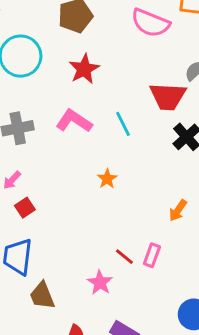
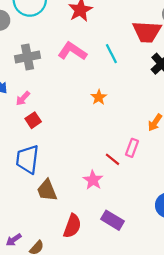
pink rectangle: (152, 255) -> (132, 148), moved

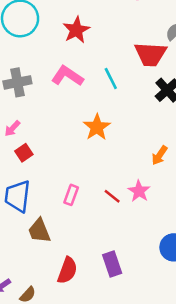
orange star: (99, 97) -> (97, 127), size x1.5
pink rectangle: (132, 148) -> (71, 195), moved
pink star: (93, 180) -> (139, 191), moved
purple rectangle: (112, 220) -> (112, 264), turned 40

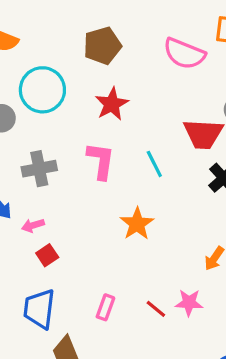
pink L-shape: (67, 76) -> (101, 161), turned 64
pink arrow: (12, 128) -> (33, 225), turned 30
pink star: (139, 191) -> (189, 303), turned -30

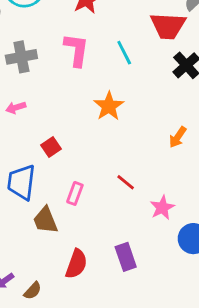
red square: (47, 255) -> (51, 147), moved
pink star: (189, 303) -> (162, 208), moved, turned -30
pink rectangle: (105, 307) -> (75, 193), moved

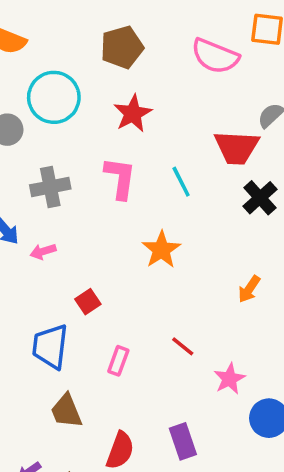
brown trapezoid: (45, 220) -> (66, 411), moved

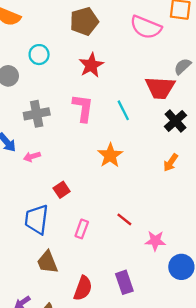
cyan circle: (54, 97) -> (39, 55), size x0.6
orange arrow: (249, 289) -> (171, 162), moved
pink star: (229, 379) -> (155, 241), turned 30

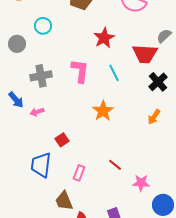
red star: (91, 65) -> (104, 38), moved
brown trapezoid: (47, 262) -> (64, 201), moved

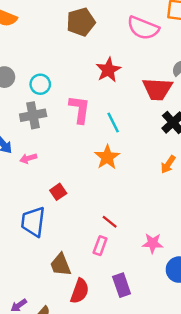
cyan circle: (43, 26) -> (40, 84), moved
cyan line: (114, 73) -> (113, 122), moved
red line: (115, 165) -> (110, 222), moved
pink rectangle: (79, 173) -> (100, 246), moved

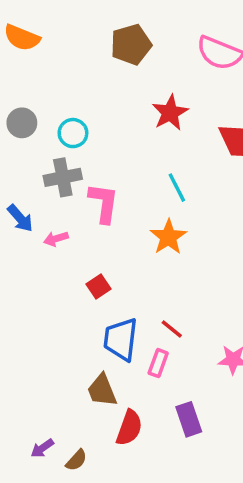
pink L-shape: (80, 109) -> (104, 203), moved
blue trapezoid: (33, 222) -> (121, 339), moved

